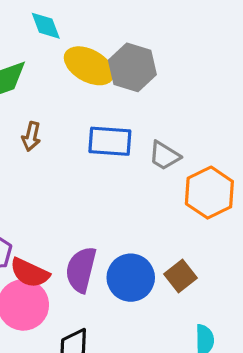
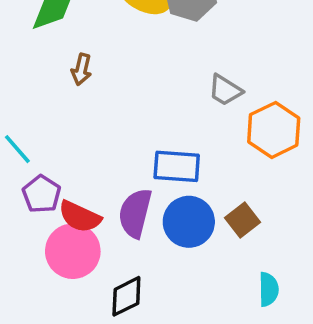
blue rectangle: (110, 141) -> (177, 166), moved

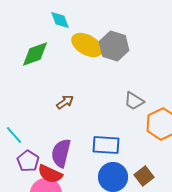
brown arrow: (81, 69) -> (65, 102), moved, turned -138
purple semicircle: (135, 213) -> (61, 153), moved

